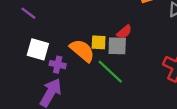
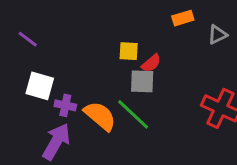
yellow square: (99, 42) -> (129, 51), moved
orange semicircle: (82, 51) -> (100, 116), moved

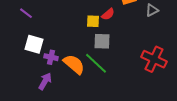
red semicircle: (151, 63) -> (108, 14), moved
purple arrow: (56, 142) -> (45, 81), size x0.7

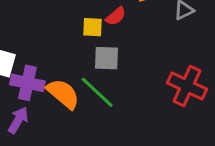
purple cross: (51, 57) -> (27, 83), size x1.5

